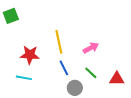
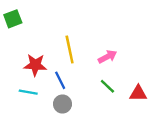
blue line: (64, 68) -> (60, 80), moved
gray circle: (75, 88) -> (62, 104), moved

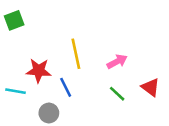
cyan line: (28, 92) -> (15, 91), moved
red triangle: (138, 93) -> (151, 87), moved, turned 36
gray circle: (62, 104) -> (49, 113), moved

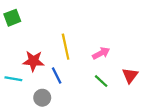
red triangle: (151, 87) -> (130, 75), turned 30

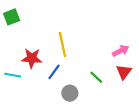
pink arrow: (101, 53) -> (121, 51), moved
blue line: (57, 75) -> (54, 72), turned 63
gray circle: (42, 98) -> (70, 93), moved

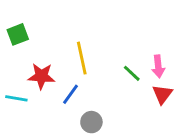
green square: (12, 17) -> (18, 34), moved
pink arrow: (121, 51) -> (158, 66), turned 112
green line: (96, 77) -> (132, 73), moved

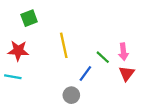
green square: (18, 34) -> (29, 18), moved
red star: (41, 76) -> (18, 51), moved
blue line: (71, 94) -> (85, 73), moved

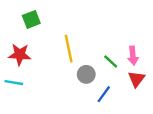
blue line: (85, 73) -> (104, 94), moved
gray circle: (71, 95) -> (86, 74), moved

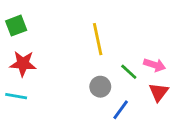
green square: (31, 19) -> (16, 26), moved
yellow line: (69, 49) -> (98, 39), moved
pink arrow: (133, 56) -> (155, 65), turned -66

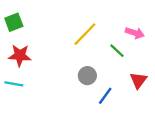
yellow line: (98, 39) -> (85, 34), turned 56
pink arrow: (155, 65) -> (135, 33), moved
green line: (129, 72) -> (117, 51), moved

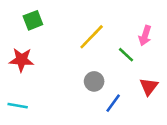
green square: (14, 22) -> (33, 20), moved
pink arrow: (135, 33) -> (145, 36), turned 90
cyan line: (14, 84) -> (18, 106), moved

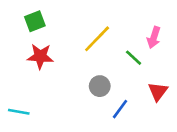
red star: (22, 60) -> (40, 56), moved

